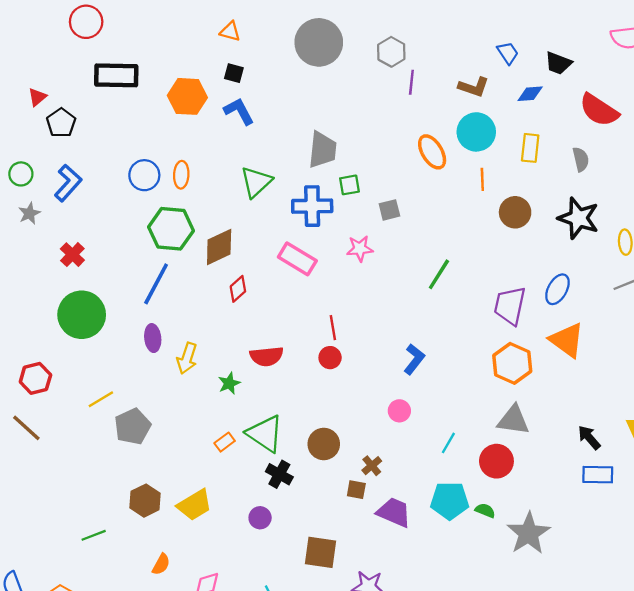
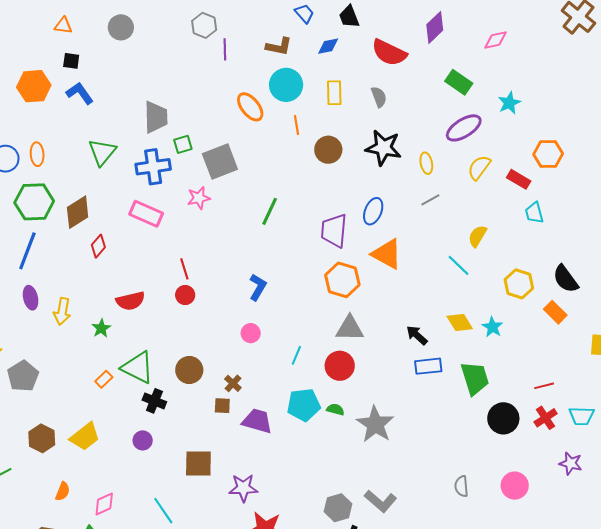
gray circle: (319, 42) -> (121, 27), moved, size x0.6
black trapezoid: (558, 63) -> (349, 17), turned 55
gray square: (389, 210) -> (220, 161), size x1.8

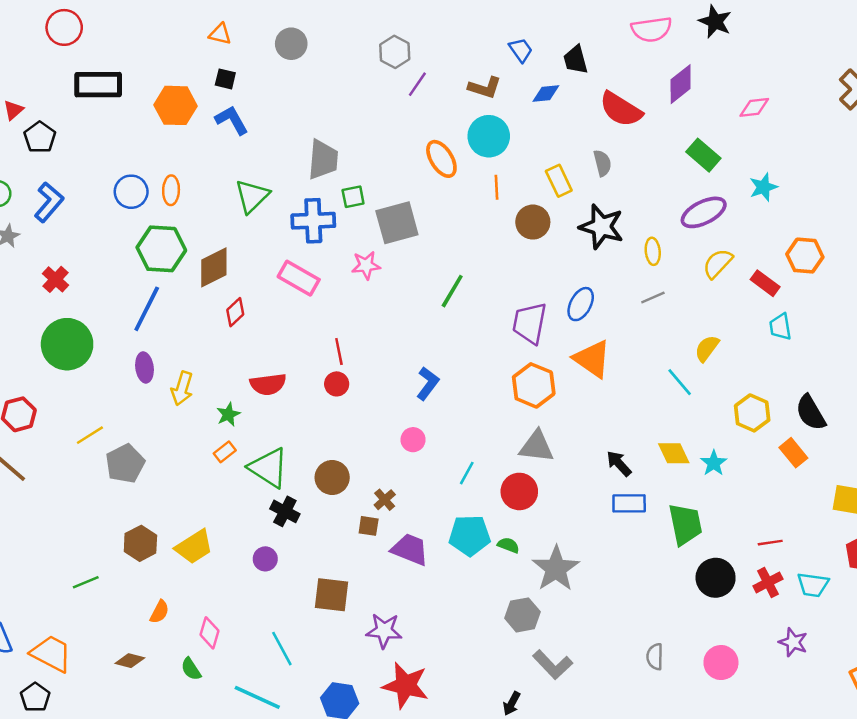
purple line: (225, 49) -> (417, 84), turned 30
yellow rectangle: (334, 93) -> (559, 181), moved, turned -30
orange rectangle: (104, 379) -> (225, 452), moved
pink diamond: (104, 504) -> (209, 633), turned -55
gray hexagon: (338, 508) -> (522, 615), moved

